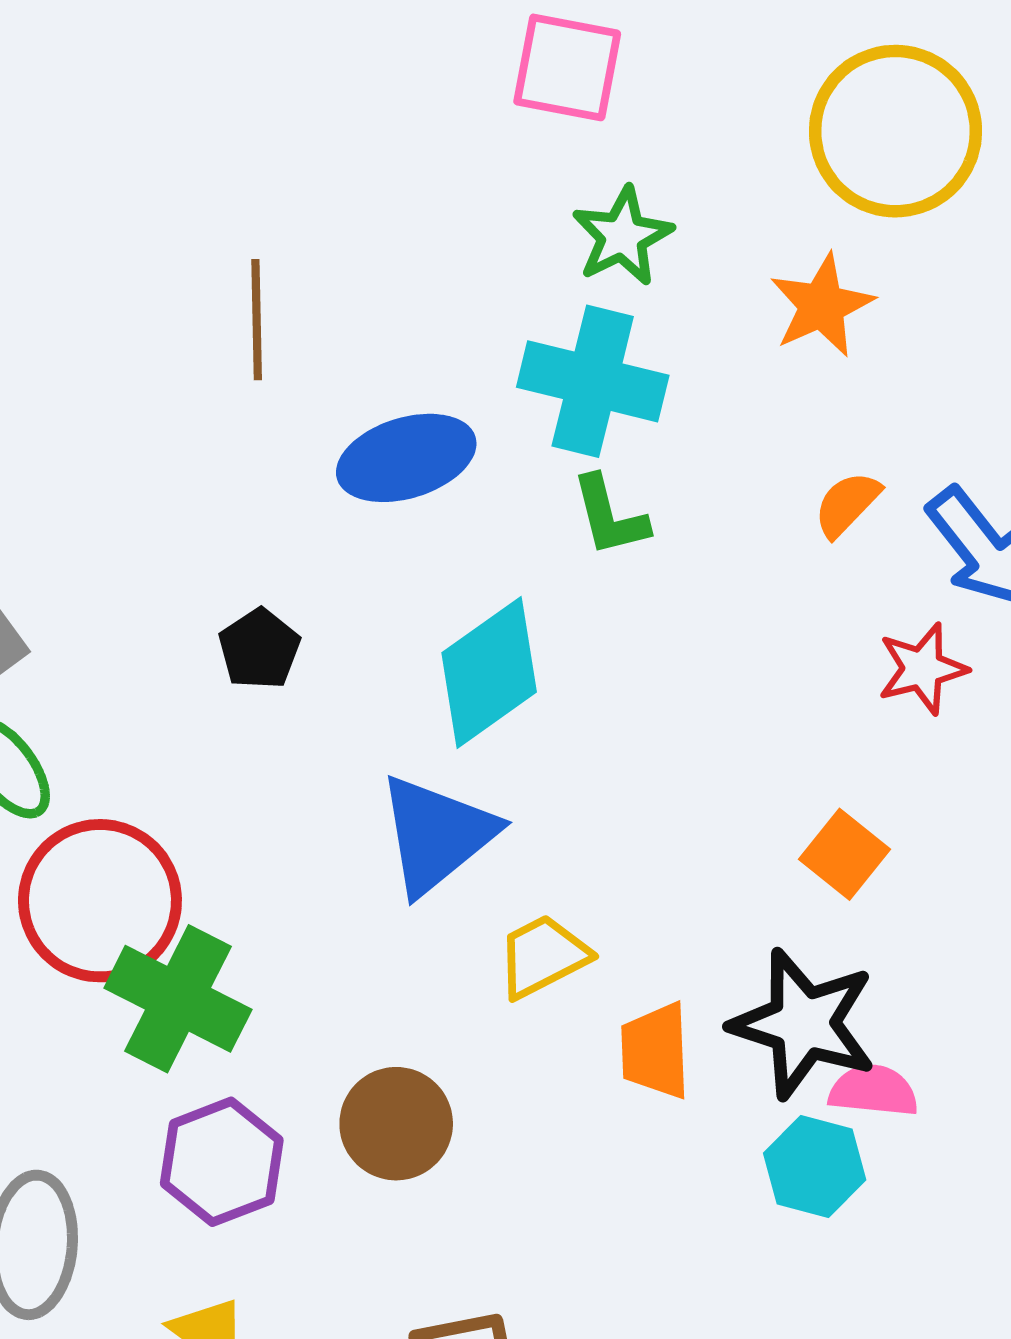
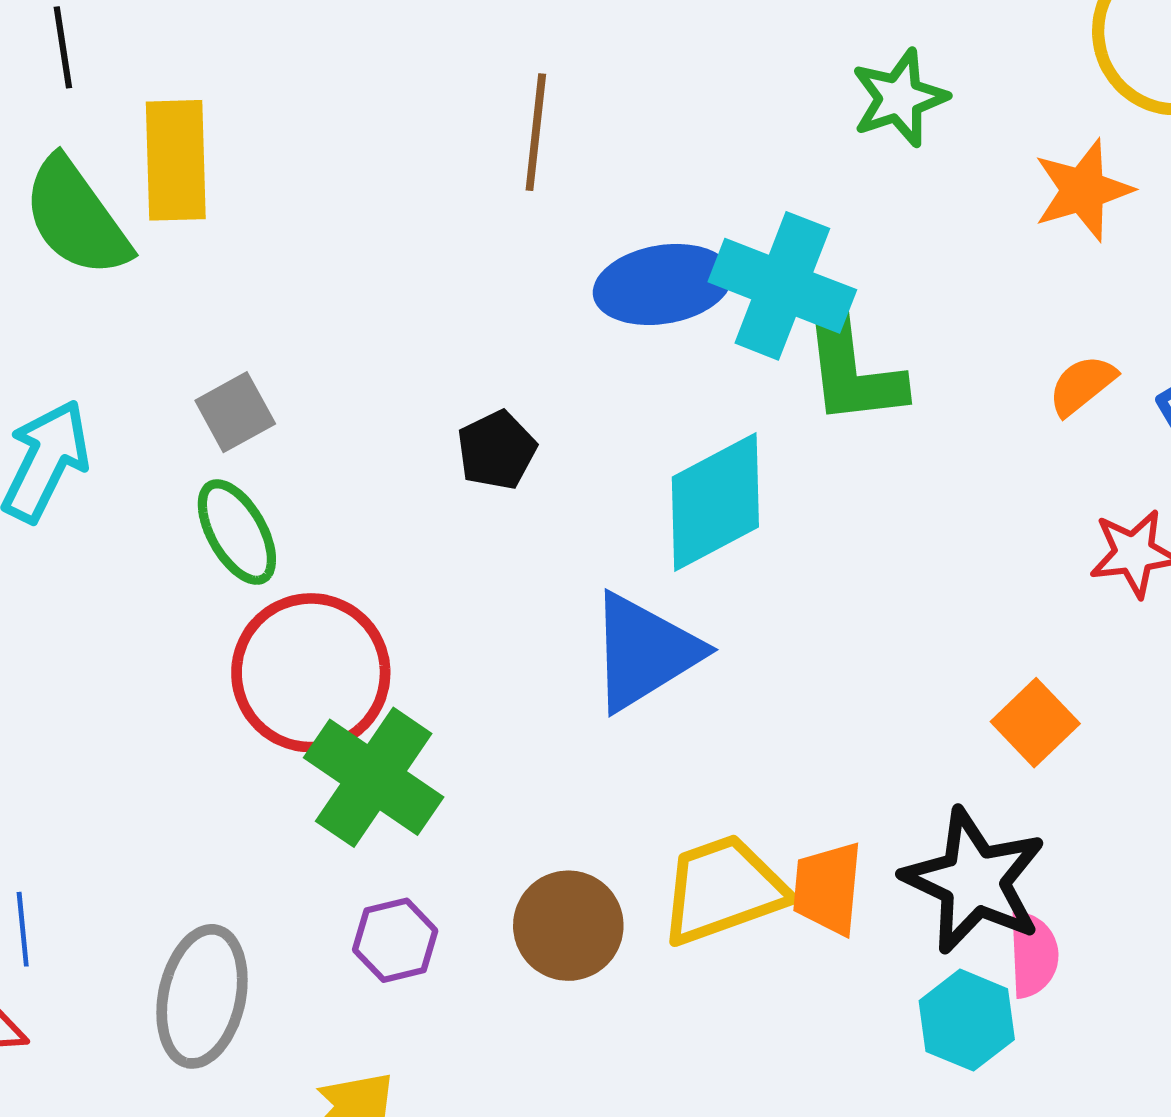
cyan cross: (593, 381) -> (782, 286), moved
green L-shape: (610, 516) -> (852, 366), size x1.5
yellow trapezoid: (543, 956) -> (723, 890), moved, size x1.4
pink semicircle: (873, 1091) -> (1033, 954), turned 74
purple hexagon: (222, 1162) -> (395, 940), size x0.7

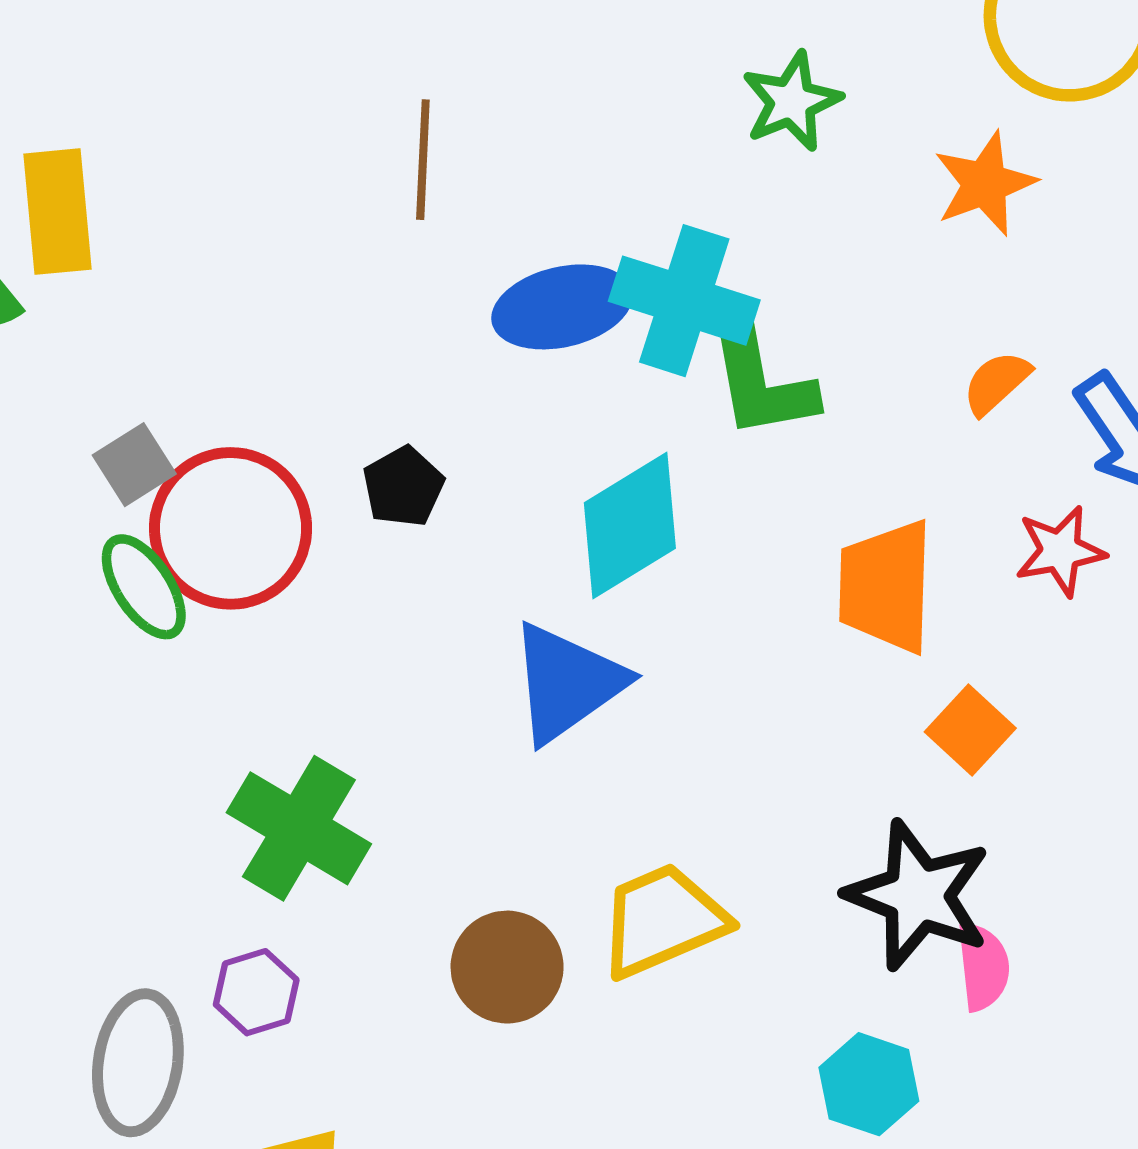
red circle: (311, 673) -> (231, 528), moved
orange trapezoid: (828, 888) -> (886, 586), moved, size x1.4
purple hexagon: (395, 940) -> (256, 992), moved
cyan hexagon: (967, 1020) -> (869, 1084), moved

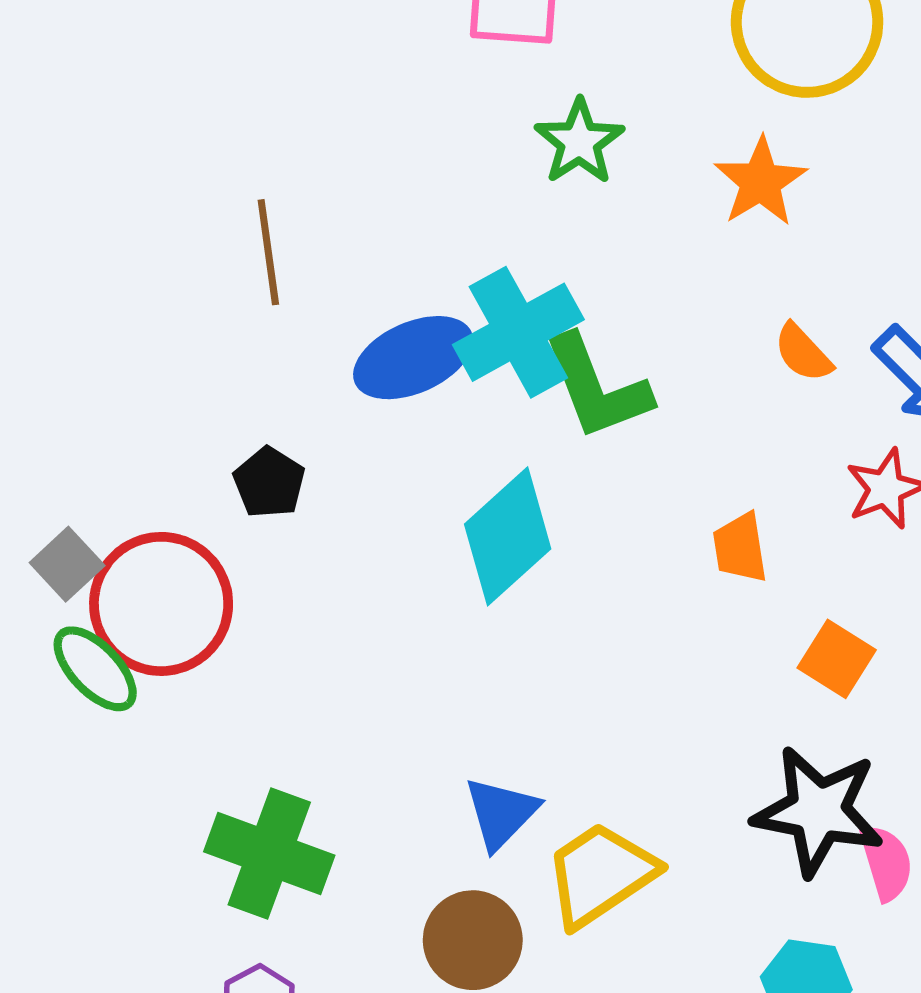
cyan cross: (684, 301) -> (518, 332), turned -36
orange semicircle: (996, 383) -> (803, 353), turned -80
black pentagon: (403, 487) -> (269, 482), moved
orange trapezoid: (886, 586) -> (740, 548), size x0.6
blue triangle: (567, 683) -> (501, 813), moved, size x0.7

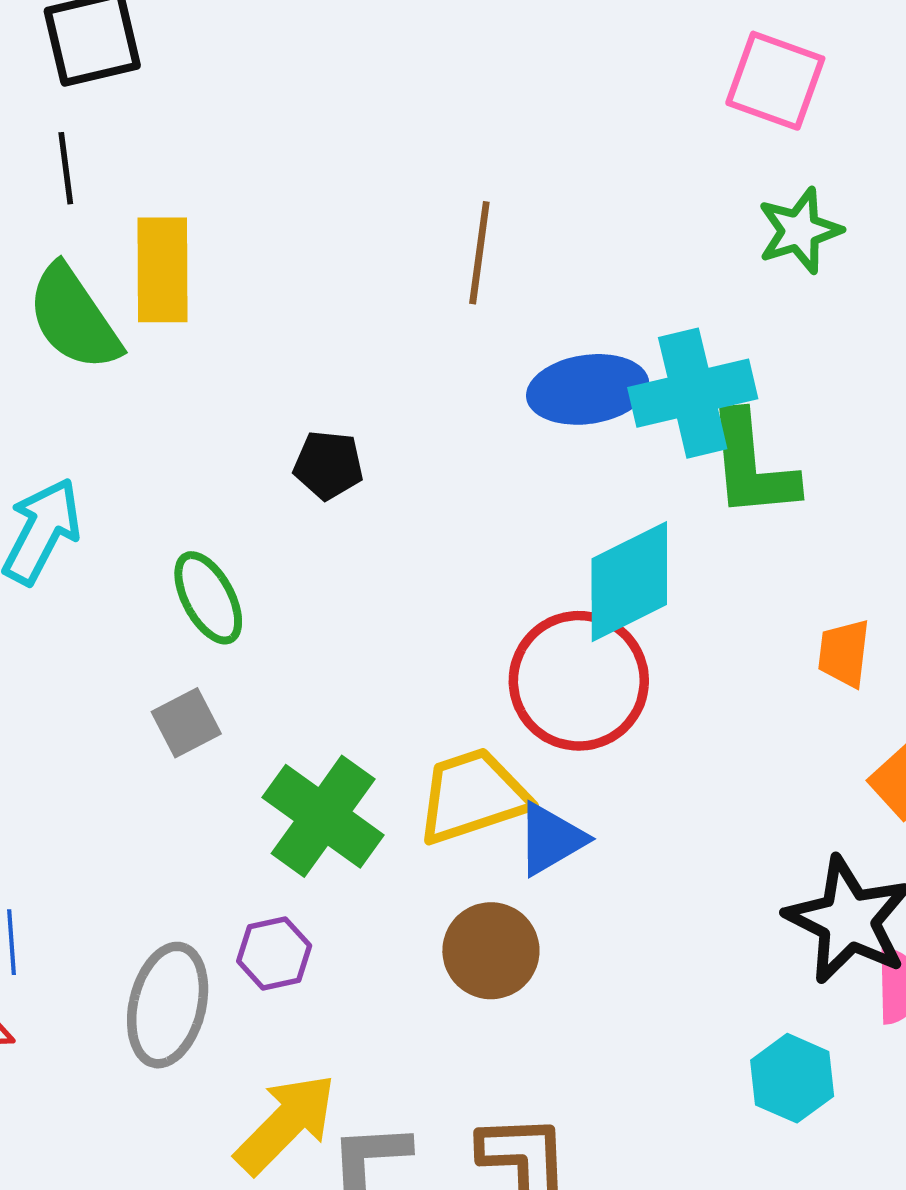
black pentagon: (269, 482) -> (328, 465), moved, turned 30
gray square: (67, 564) -> (186, 723), moved
red circle: (161, 604) -> (579, 681), moved
yellow trapezoid: (600, 874) -> (473, 796), moved

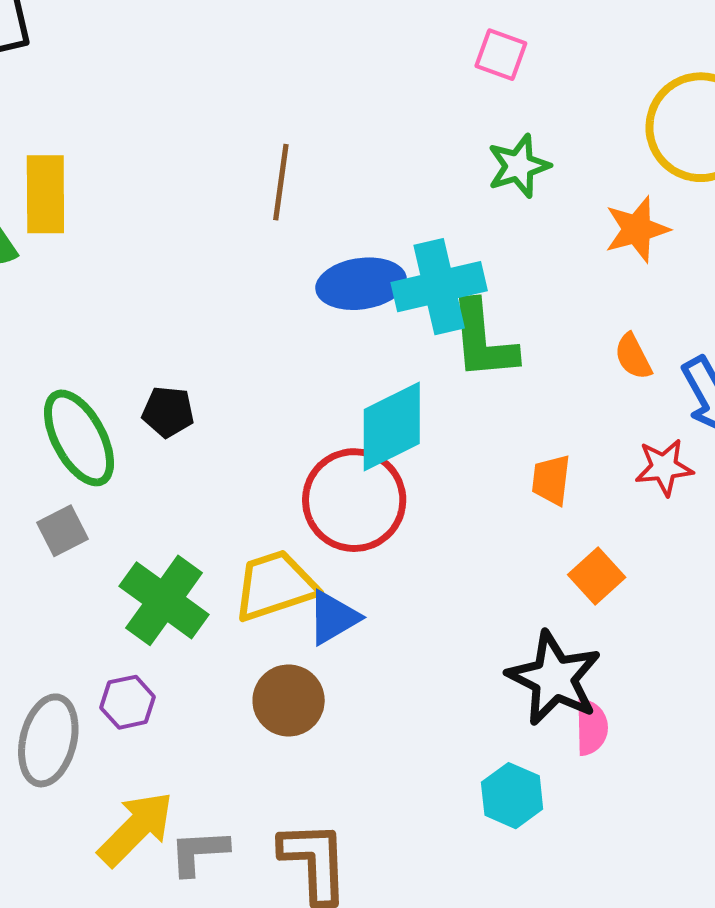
pink square: (775, 81) -> (501, 55), size x0.7
black pentagon: (328, 465) -> (168, 412), moved
green ellipse: (208, 598) -> (79, 438), size x1.4

